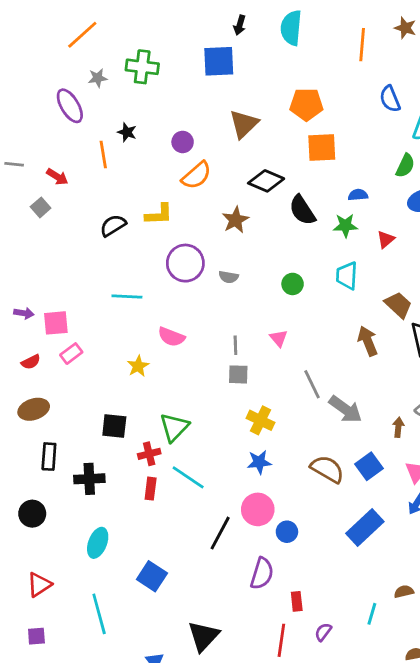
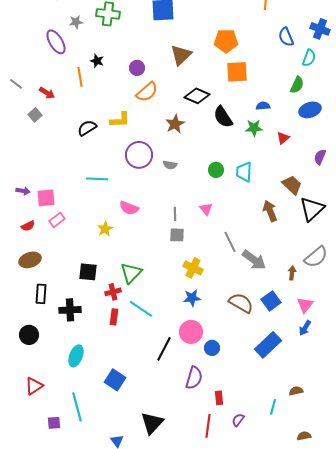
gray line: (14, 164) -> (16, 84), turned 32
cyan trapezoid: (347, 276) -> (244, 172), moved
purple square: (36, 636) -> (54, 423), moved

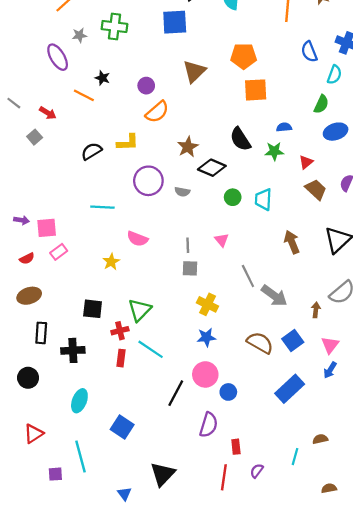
orange line: (80, 77) -> (84, 95), turned -54
black diamond: (197, 96) -> (212, 168), moved
brown trapezoid: (292, 185) -> (316, 190), moved

